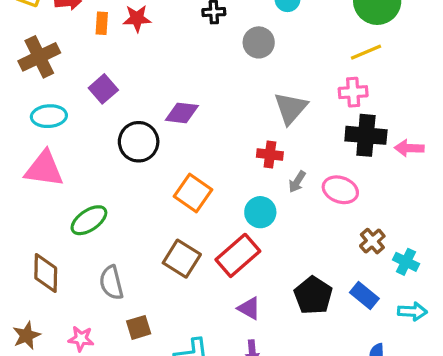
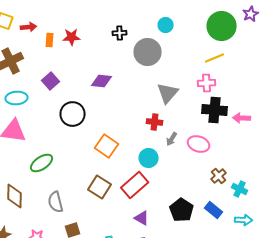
gray circle: (259, 42) -> (148, 52), size x1.4
purple diamond: (182, 113) -> (102, 81), moved

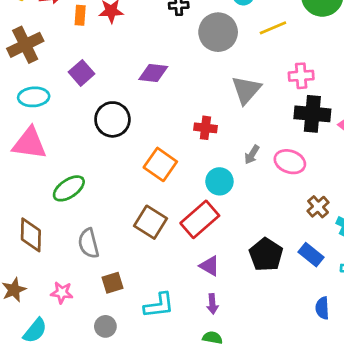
yellow line: (215, 58) -> (273, 28), moved
red cross: (155, 122) -> (205, 128), moved

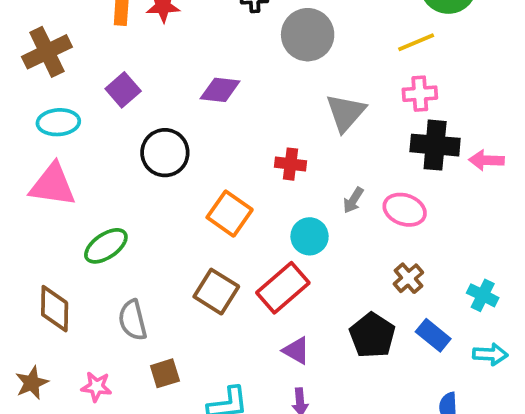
yellow line: (273, 28) -> (416, 42), moved
brown cross: (318, 207) -> (408, 278), moved

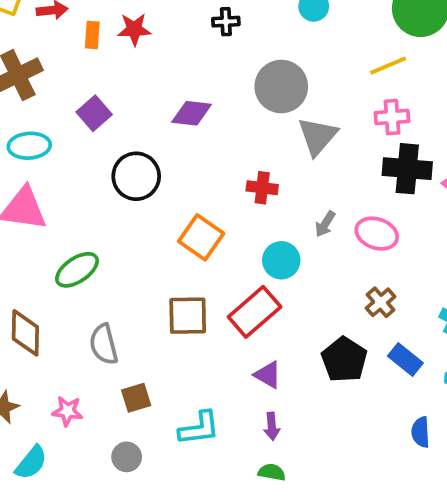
gray circle: (308, 35) -> (281, 87), moved
brown square: (216, 292) -> (188, 316), turned -33

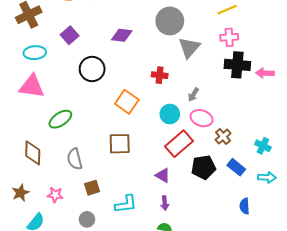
pink ellipse: (377, 234) -> (202, 118), moved
red rectangle: (255, 312) -> (179, 144), moved
black pentagon: (344, 360) -> (204, 167), turned 30

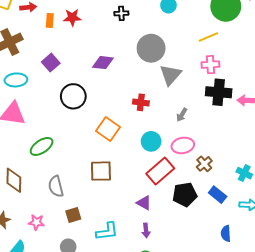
gray arrow: (193, 95) -> (182, 115), moved
pink ellipse: (202, 118) -> (183, 145), turned -30

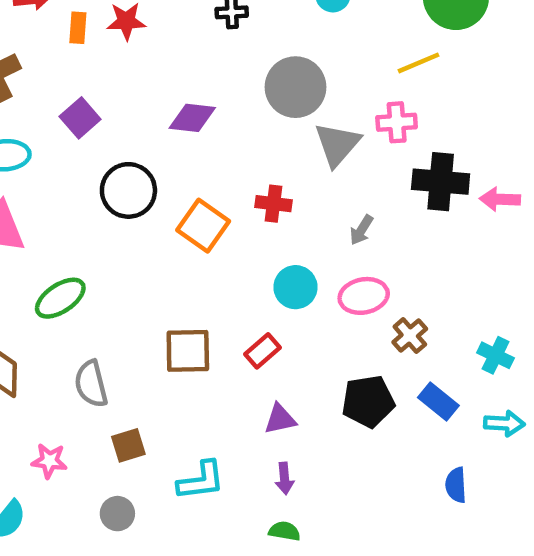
pink cross: (210, 65) -> (397, 122), moved
orange square: (108, 129) -> (203, 226), moved
red rectangle: (160, 171) -> (263, 351), moved, size x0.6
purple triangle: (144, 203) -> (280, 419), turned -42

